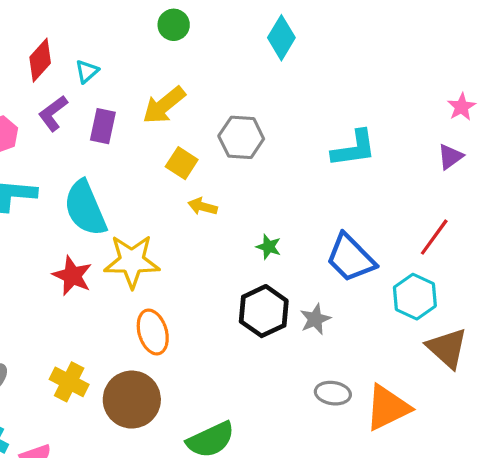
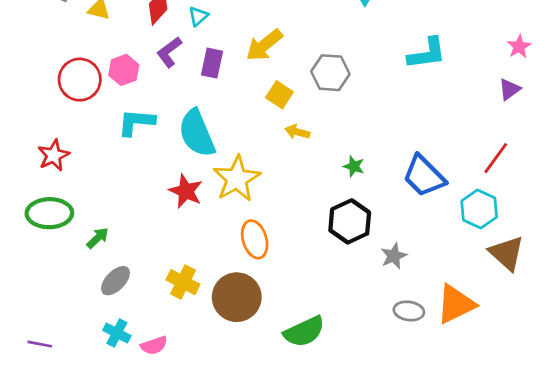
cyan L-shape: (354, 149) -> (427, 53), moved
yellow star: (132, 261) -> (237, 179), turned -30
gray star: (315, 319) -> (394, 256), moved
gray ellipse: (333, 393) -> (409, 311), moved

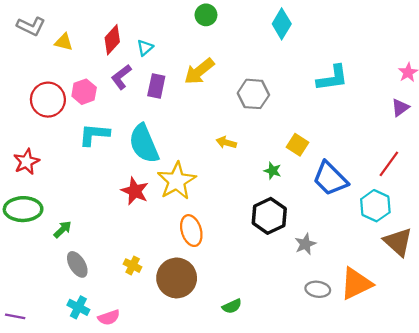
yellow square: (279, 95) -> (297, 145), moved
gray ellipse: (116, 281) -> (77, 264), turned -75
yellow cross: (183, 282) -> (133, 266), size x0.7
green semicircle: (304, 332) -> (232, 306), size x0.6

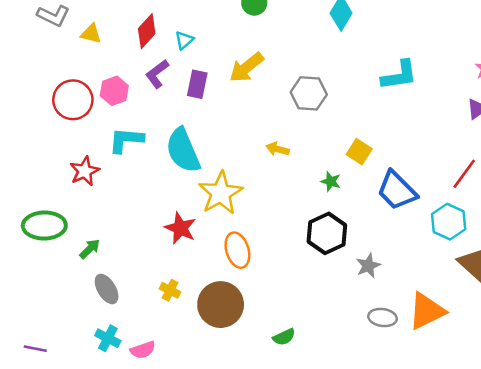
red star: (26, 162) -> (85, 171), moved
red star: (135, 191) -> (180, 228), moved

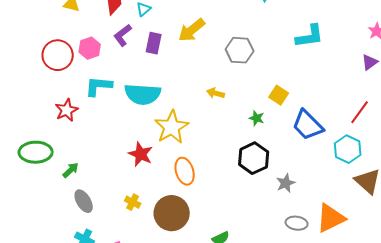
cyan semicircle: (183, 150) -> (143, 94), turned -63

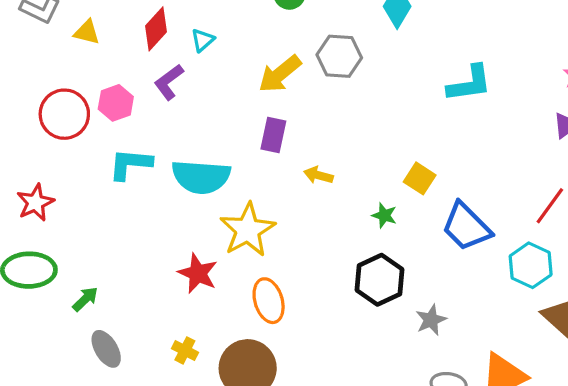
purple rectangle: (154, 43) -> (273, 135), moved
gray hexagon: (240, 50) -> (339, 56), moved
red star: (67, 110) -> (35, 203), moved

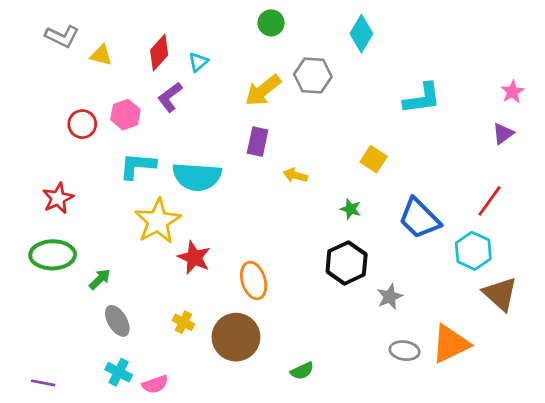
red circle: (64, 114) -> (82, 124), size x0.7
yellow square: (420, 178) -> (374, 159), moved
yellow star: (248, 230) -> (158, 221), moved

